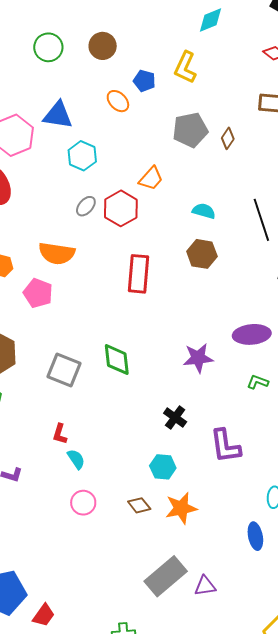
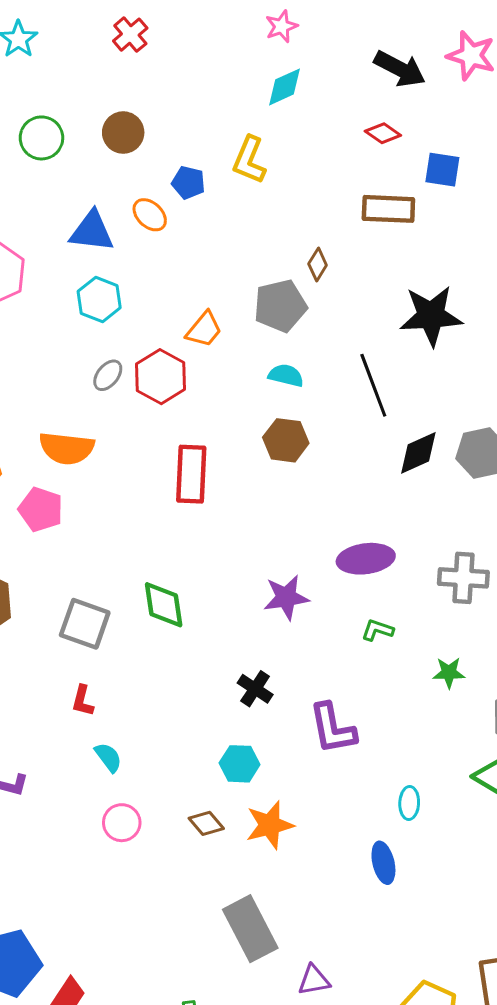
blue triangle: (58, 115) -> (92, 231), moved
gray pentagon: (190, 130) -> (280, 306), moved
red L-shape: (60, 434) -> (83, 701), moved
gray rectangle: (166, 576) -> (250, 929), turned -75
purple triangle: (205, 586) -> (314, 980), moved

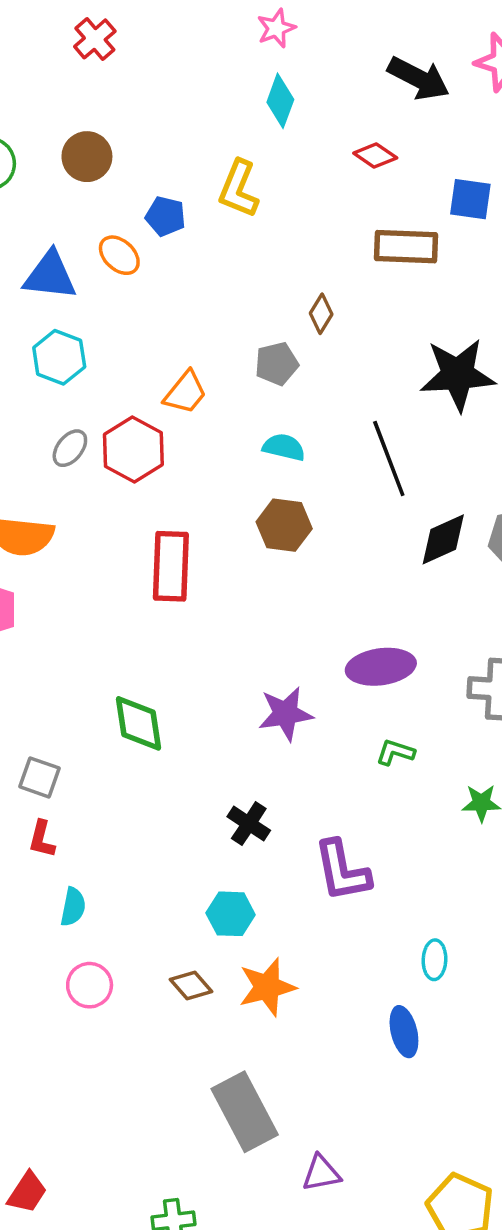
cyan diamond: (284, 87) -> (280, 101), turned -45
red diamond: (383, 133) -> (375, 155), moved
gray pentagon: (280, 306) -> (277, 364), size x0.7
gray square: (85, 624) -> (39, 777), moved, size x0.7
cyan semicircle: (108, 757) -> (73, 907), turned 48

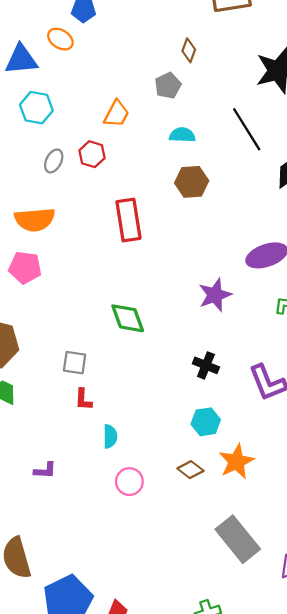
red hexagon: (133, 449) -> (92, 154), size x0.7

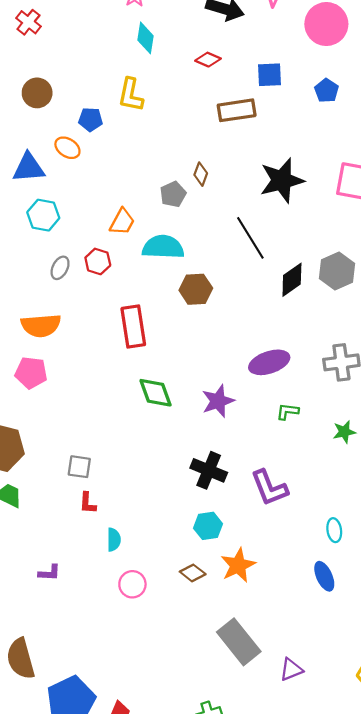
brown diamond: (189, 50) -> (201, 174), moved
cyan semicircle: (182, 135) -> (163, 247), moved, size x1.6
green diamond: (128, 318) -> (156, 393), moved
black cross: (206, 365) -> (209, 470), size x1.4

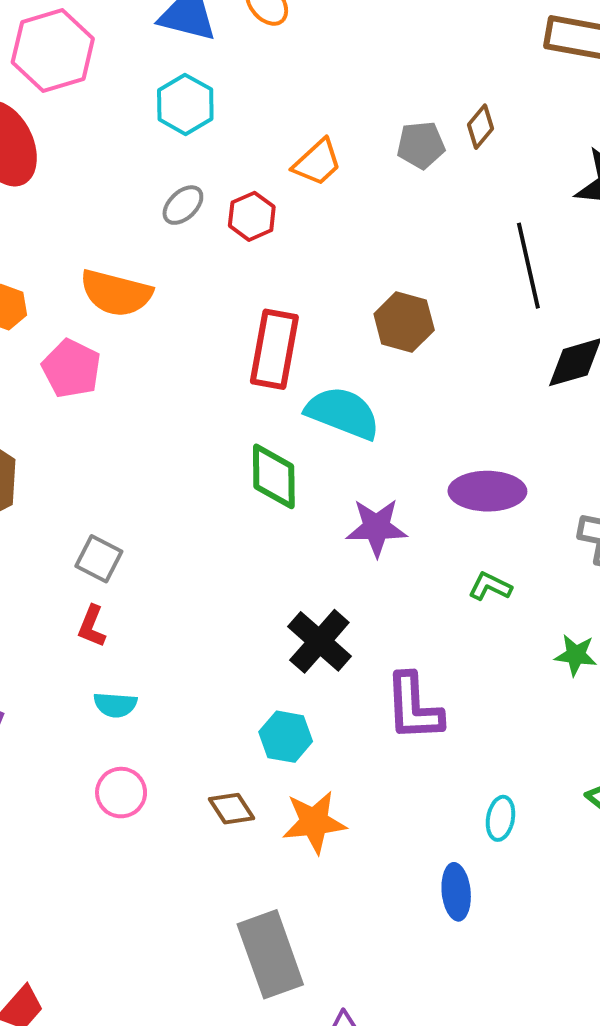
cyan semicircle: (163, 247) -> (343, 413), moved
cyan semicircle: (114, 540) -> (115, 705), turned 75

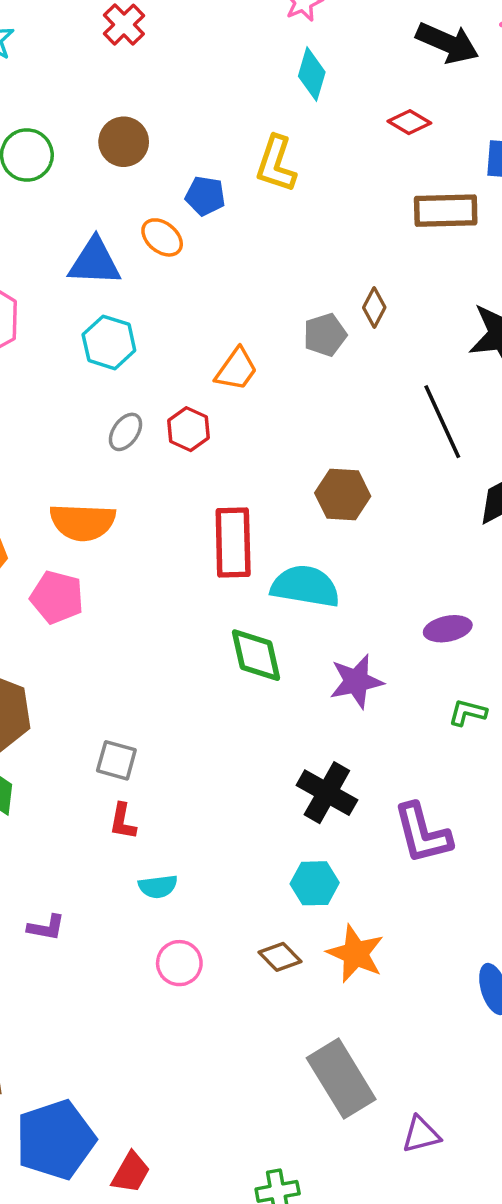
purple ellipse: (487, 491) -> (448, 629), size x0.7
orange star: (314, 822) -> (356, 954), turned -30

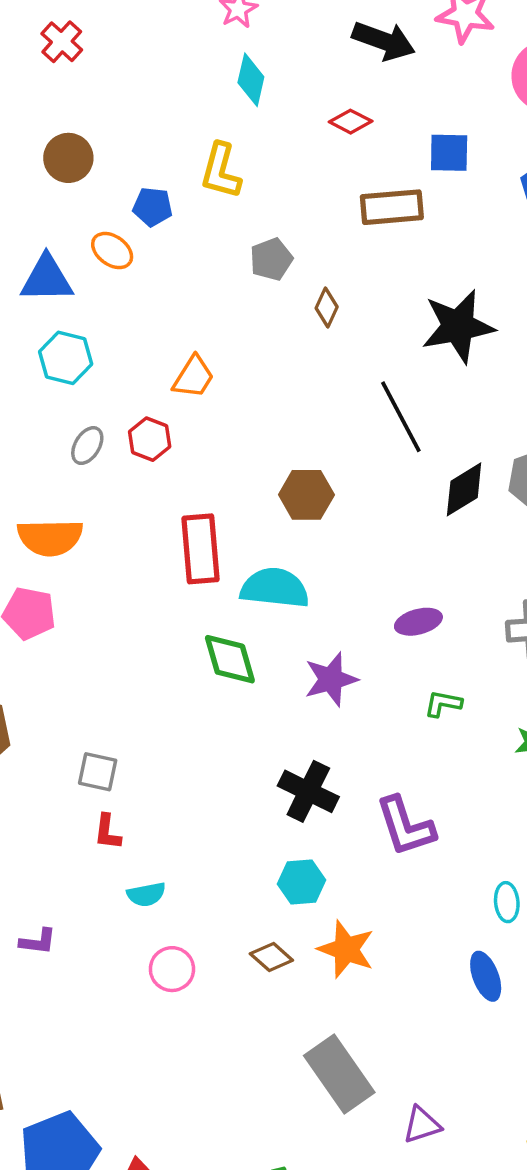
gray pentagon: (325, 335) -> (271, 259), moved

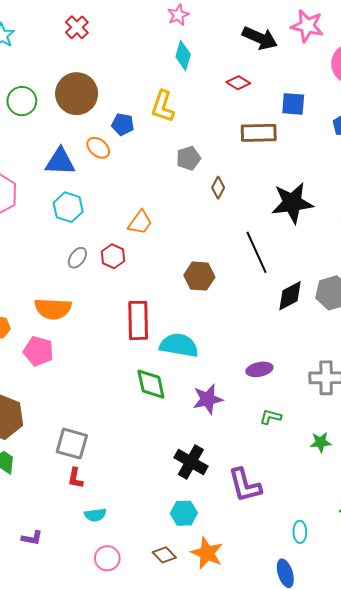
brown circle: (68, 158) -> (77, 94), size x1.5
brown hexagon: (306, 495) -> (199, 276), moved
gray square: (98, 772) -> (72, 444), size x1.4

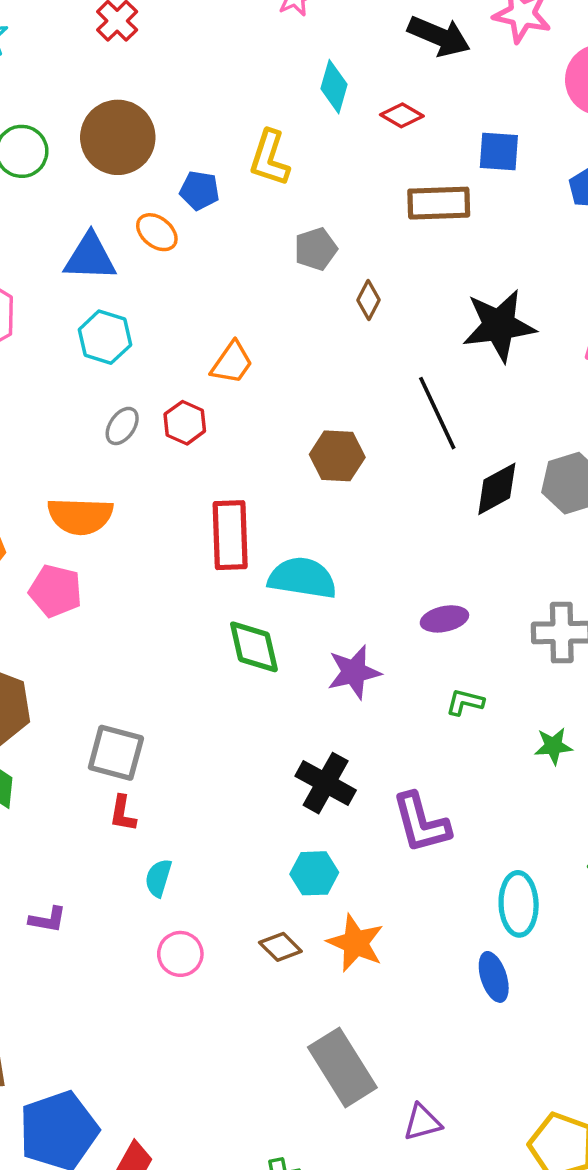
cyan diamond: (183, 56) -> (334, 87), moved
cyan semicircle: (95, 515) -> (158, 878), turned 115
cyan ellipse: (300, 532) -> (519, 904), size x1.6

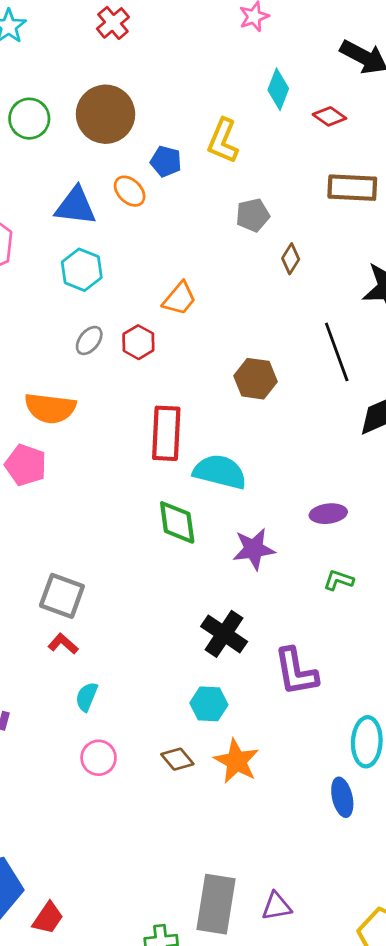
red L-shape: (123, 813) -> (63, 644), turned 116
gray rectangle: (342, 1067) -> (216, 904), moved, turned 36

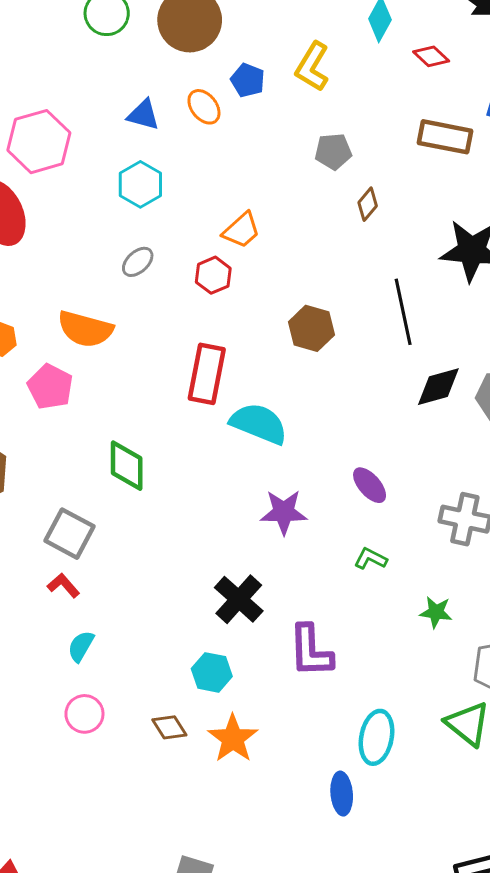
blue triangle: (76, 206) -> (143, 115), size x0.7
red hexagon: (138, 342) -> (213, 275), moved
purple ellipse: (328, 514) -> (370, 485), turned 48
green diamond: (177, 522) -> (127, 466), moved

